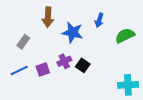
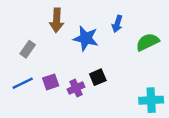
purple cross: (64, 61) -> (76, 88), moved
black square: (83, 65) -> (98, 77), turned 32

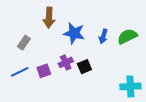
blue arrow: (117, 24) -> (103, 36), moved
purple cross: (76, 88) -> (66, 62), moved

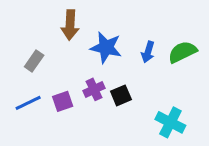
cyan cross: (130, 86) -> (170, 122), moved, turned 30

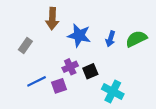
purple square: (63, 101) -> (59, 86), moved
blue line: (28, 103) -> (37, 81), moved
cyan cross: (170, 122) -> (113, 91), moved

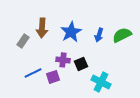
brown arrow: (52, 19) -> (42, 28), moved
blue star: (79, 35) -> (71, 32), turned 30
purple cross: (70, 67) -> (63, 60), turned 32

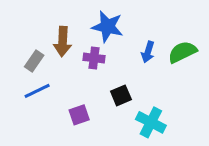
blue star: (71, 32) -> (107, 27), moved, turned -30
purple cross: (63, 60) -> (94, 58), moved
blue line: (33, 73) -> (37, 91), moved

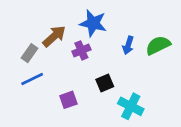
brown arrow: (63, 42) -> (54, 36), turned -135
purple cross: (94, 58) -> (81, 50), turned -30

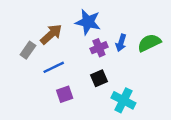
purple cross: (81, 50) -> (99, 48), moved
blue line: (32, 79) -> (54, 67), moved

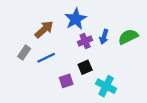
blue star: (88, 22) -> (76, 19), turned 30
gray rectangle: (28, 50) -> (24, 53), moved
purple square: (65, 94) -> (66, 81), moved

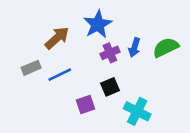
gray rectangle: (24, 53) -> (31, 68), turned 32

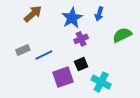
brown arrow: (57, 38) -> (33, 14), moved
blue arrow: (134, 47) -> (99, 14), moved
purple square: (85, 105) -> (63, 77), size x1.5

